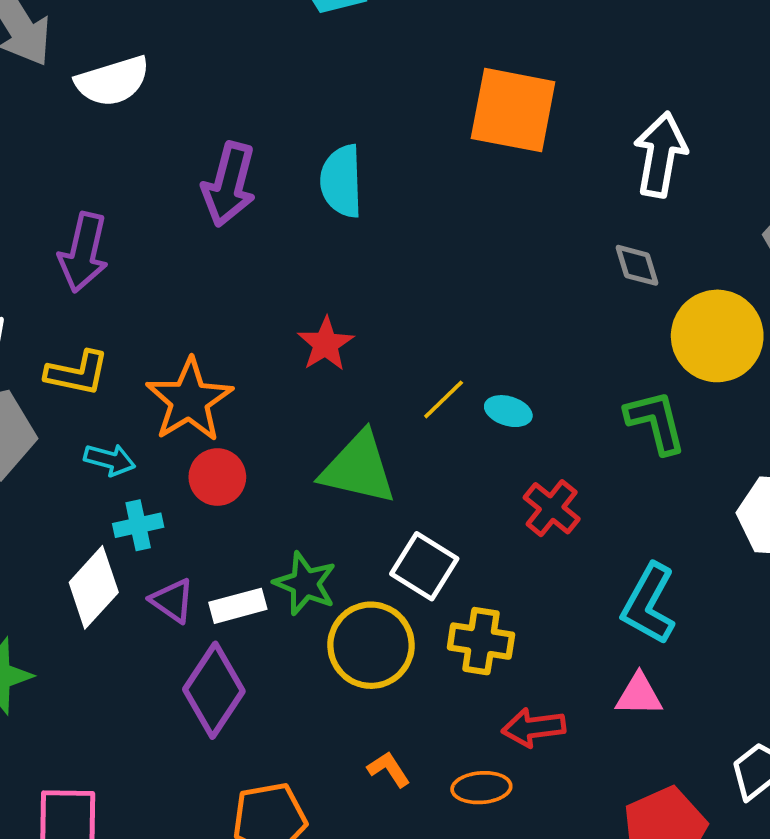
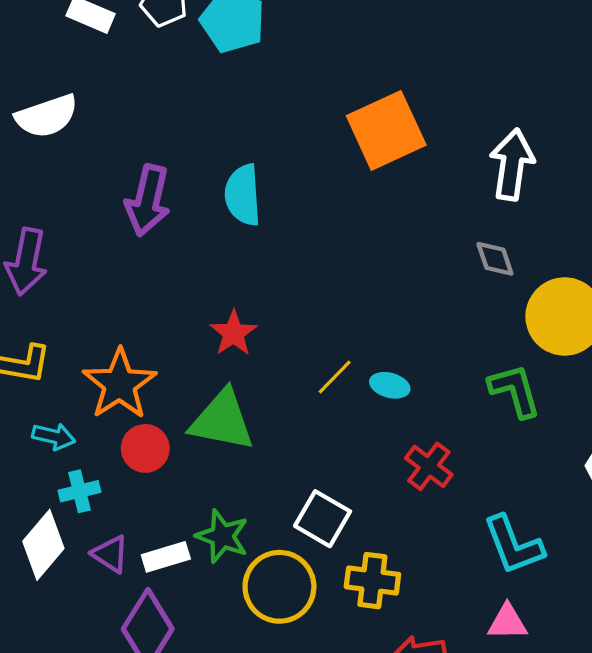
orange square: (513, 110) -> (386, 130), turned -34
green triangle: (358, 468) -> (222, 420), moved
cyan L-shape: (649, 604) -> (513, 545), turned -48

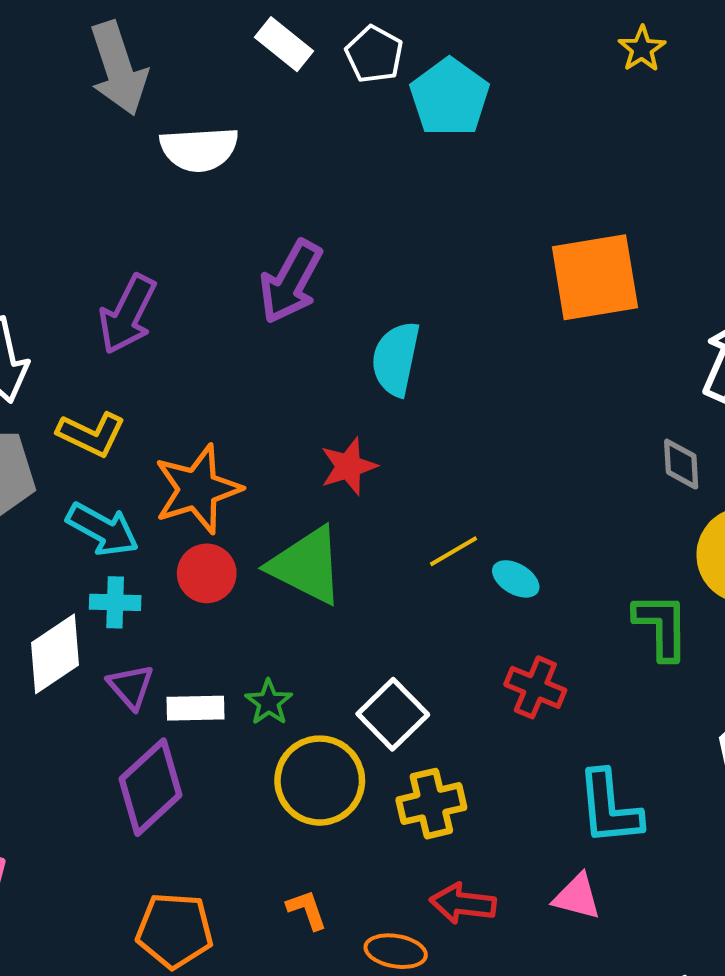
cyan semicircle: (243, 195) -> (396, 359), moved
cyan arrow: (54, 436) -> (103, 529), size x1.4
red cross: (429, 466) -> (535, 687), turned -30
green star: (222, 536) -> (269, 702), size x0.7
yellow cross: (372, 581) -> (431, 804), turned -36

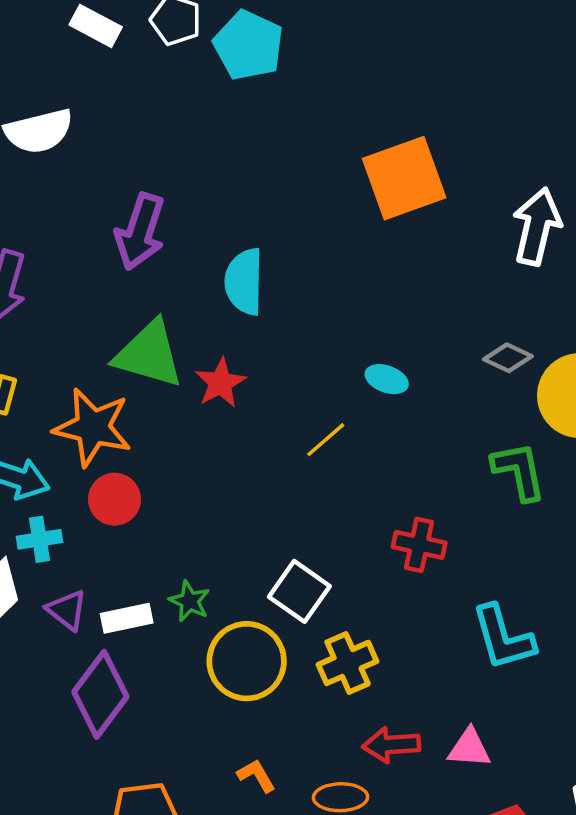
gray diamond: (681, 464) -> (508, 358), moved, turned -51
orange star: (197, 489) -> (93, 427), turned -30
green triangle: (307, 566) -> (149, 354), moved
cyan ellipse: (516, 579) -> (387, 379), moved
pink triangle: (577, 897) -> (469, 748), moved

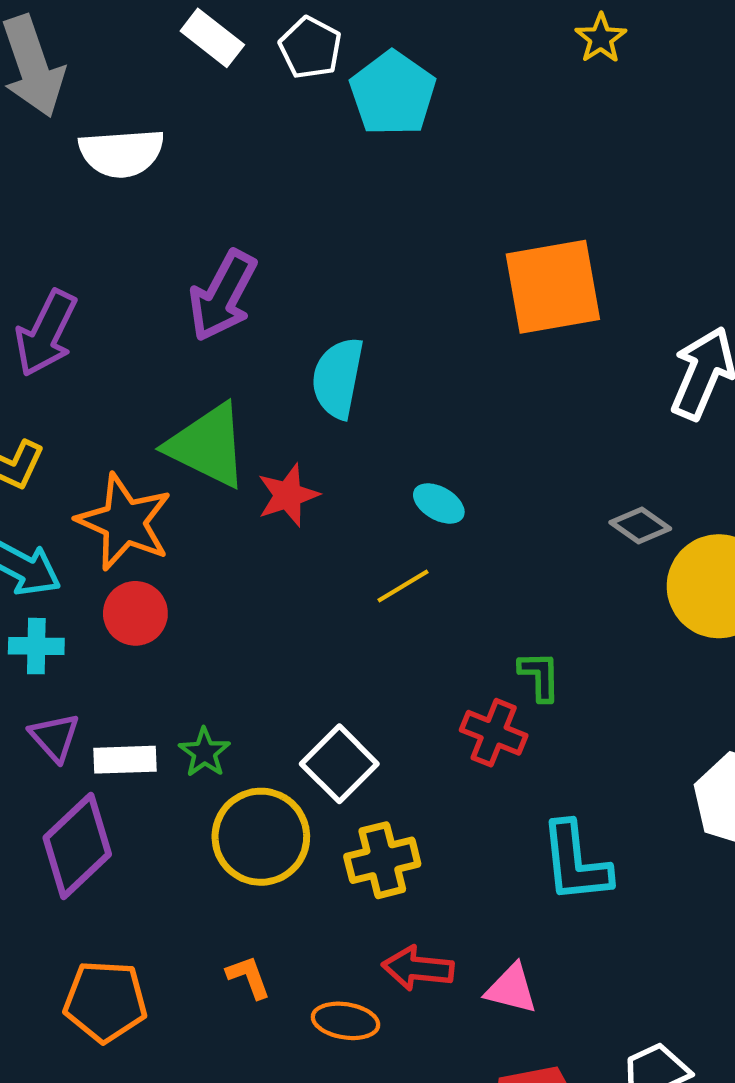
cyan ellipse: (387, 379) -> (439, 503), moved
green L-shape: (519, 471) -> (540, 676), moved, size x0.7

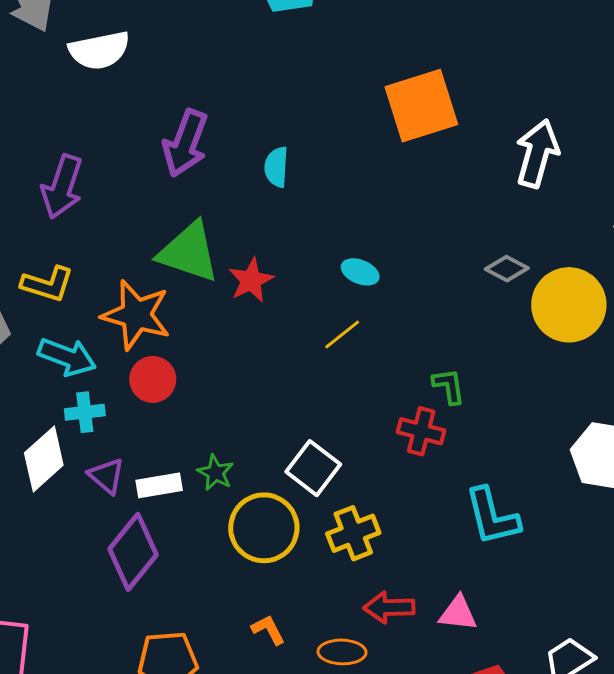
cyan semicircle: (338, 378) -> (276, 167), moved, size x0.7

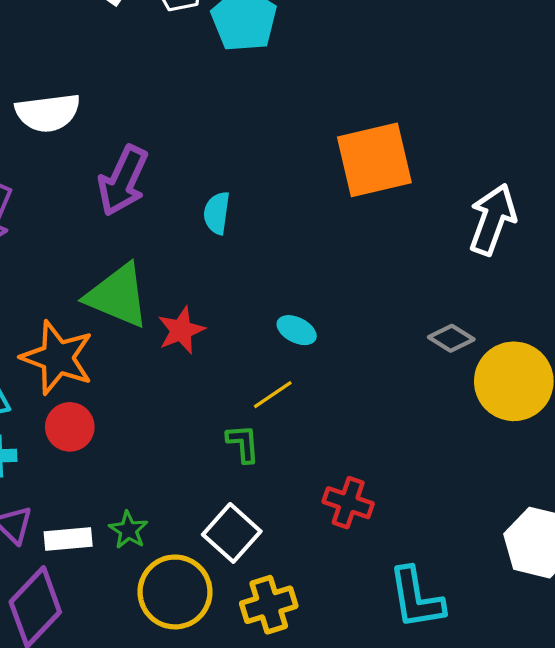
white semicircle: (99, 50) -> (48, 113), moved
green L-shape: (449, 386) -> (243, 443), moved

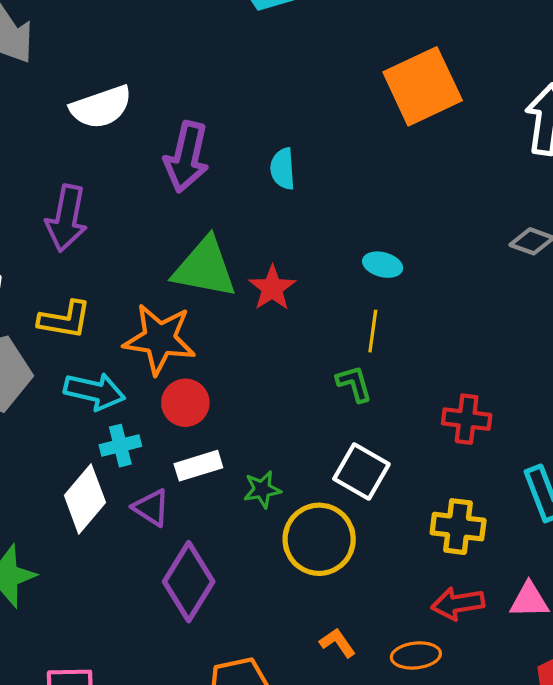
yellow line: (273, 395) -> (373, 331), turned -36
green star: (128, 530) -> (262, 489), turned -30
white rectangle: (68, 539) -> (198, 466), moved
yellow cross: (269, 605) -> (458, 527), moved, turned 36

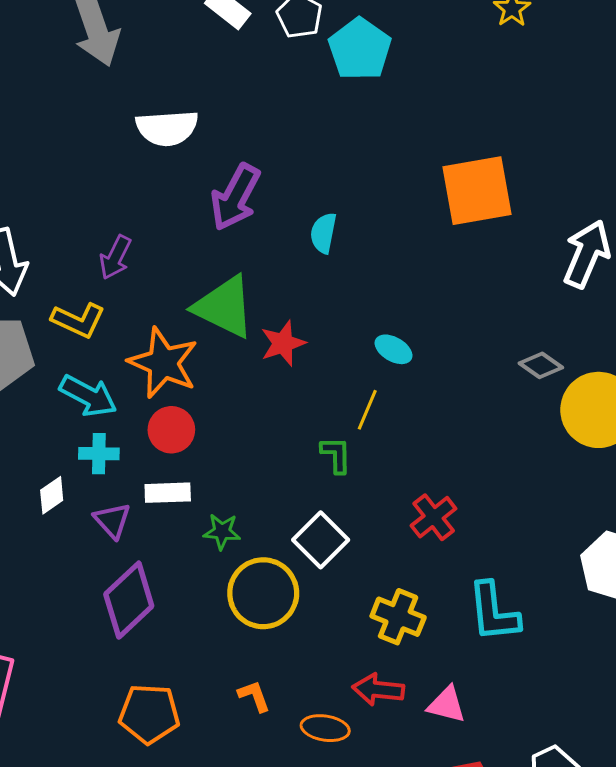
purple arrow: (67, 218) -> (115, 257), moved, size x0.7
red cross: (467, 419) -> (434, 517), turned 30
white diamond: (85, 499) -> (52, 495), size x0.6

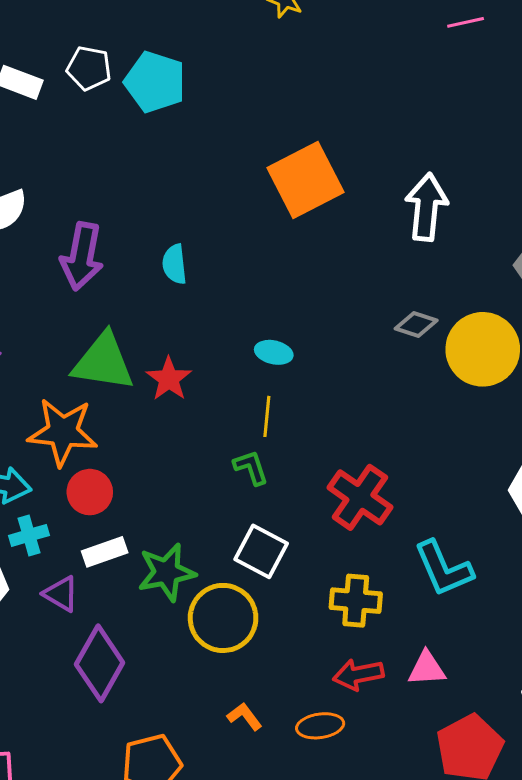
red cross: (434, 517) -> (360, 497), size x1.4
green star: (222, 532) -> (167, 572), size x1.6

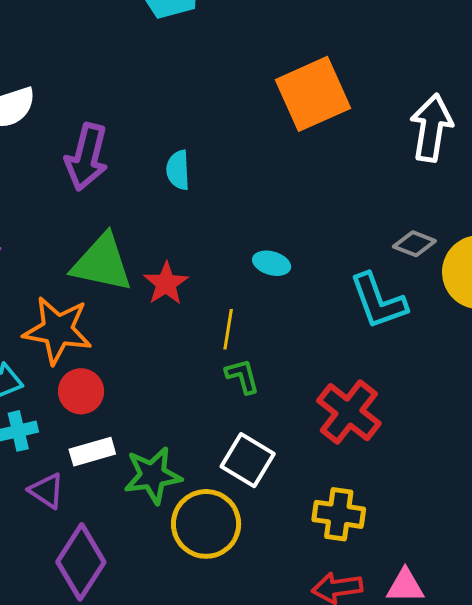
yellow line: (267, 416) -> (228, 329), moved
cyan L-shape: (444, 569) -> (378, 301), moved

